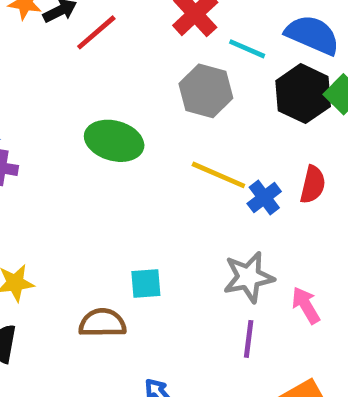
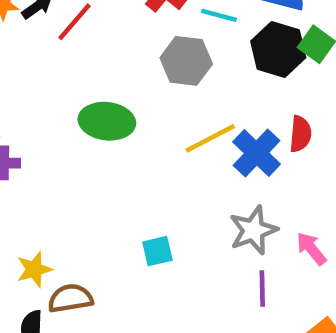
yellow line: (218, 175) -> (210, 138), turned -42
blue cross: (264, 198) -> (257, 153), size x1.5
brown semicircle: (102, 323) -> (70, 298), moved

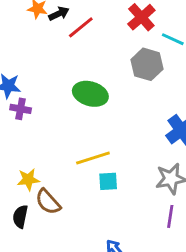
yellow line: (210, 138) -> (93, 158), moved
brown semicircle: (70, 298) -> (48, 202), turned -132

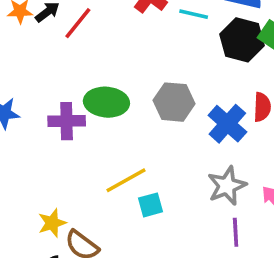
gray hexagon: (147, 64) -> (174, 102), moved
purple cross: (21, 109) -> (67, 121), moved, size x1.4

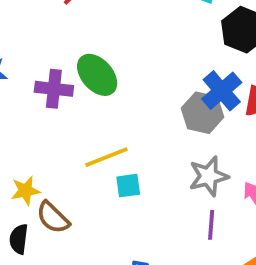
green ellipse: (106, 102) -> (97, 75), turned 36
gray hexagon: (174, 102) -> (203, 113), moved
blue cross: (227, 124) -> (222, 91), moved

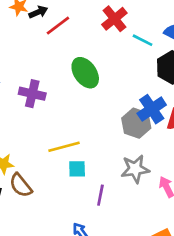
green ellipse: (97, 75) -> (85, 73), moved
purple line: (211, 225) -> (100, 195), moved

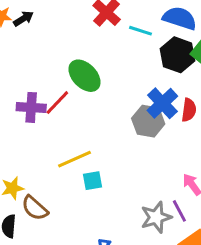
red line: (58, 26) -> (57, 103), moved
gray star: (135, 169) -> (156, 217), moved
purple line: (100, 195) -> (179, 211), moved, turned -30

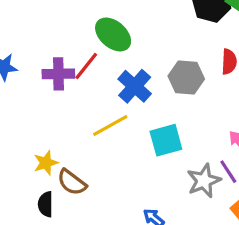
blue cross: (162, 103) -> (135, 86), moved
cyan square: (93, 181) -> (166, 140), moved, size x1.5

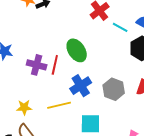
red line: (86, 66) -> (55, 65), turned -42
yellow star: (46, 163) -> (24, 107), moved

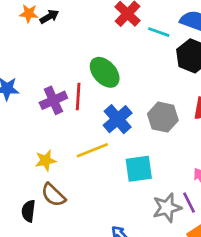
purple cross: (37, 65) -> (53, 100), turned -30

